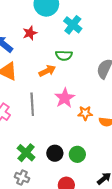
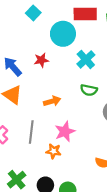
green semicircle: (64, 55) -> (89, 90), moved
orange star: (85, 113) -> (54, 151), moved

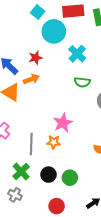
cyan square: (33, 13) -> (38, 12), moved
orange arrow: (52, 101) -> (31, 79), moved
gray line: (31, 132) -> (31, 144), moved

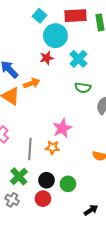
red star: (36, 58) -> (47, 58), moved
red circle: (57, 206) -> (43, 199), moved

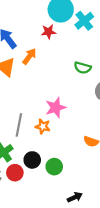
cyan cross: (78, 59) -> (84, 21), moved
orange arrow: (32, 83) -> (29, 56), turned -42
red circle: (43, 199) -> (15, 173), moved

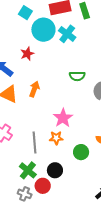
red star: (49, 32) -> (27, 54), moved
orange arrow: (29, 56) -> (34, 89), moved
green circle: (54, 167) -> (81, 152), moved

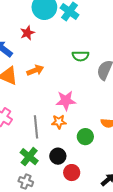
orange arrow: (34, 89) -> (35, 70), turned 49
pink star: (63, 118) -> (66, 101), turned 30
red circle: (43, 186) -> (72, 173), moved

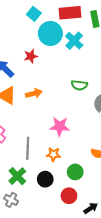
orange star: (59, 122) -> (53, 154), moved
green circle: (85, 137) -> (75, 172), moved
red circle: (72, 173) -> (69, 196), moved

